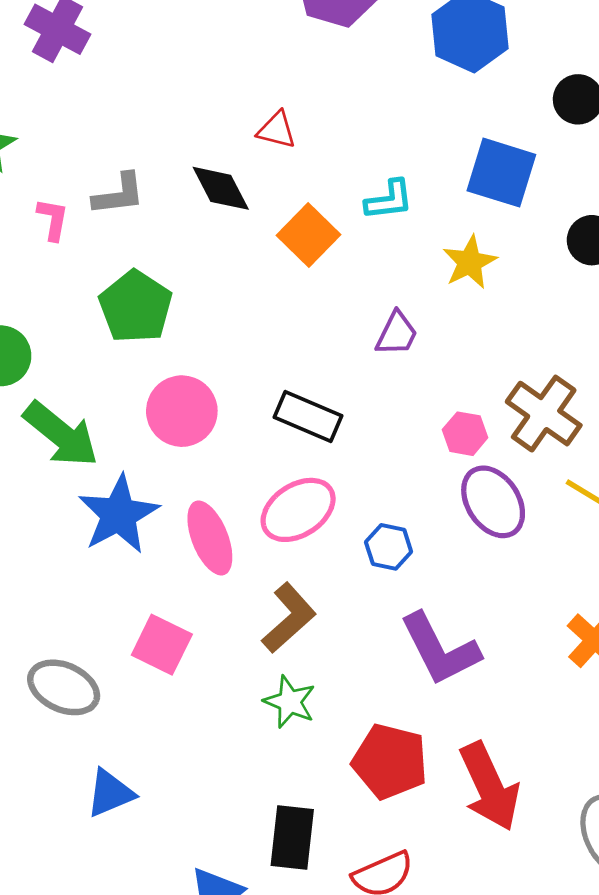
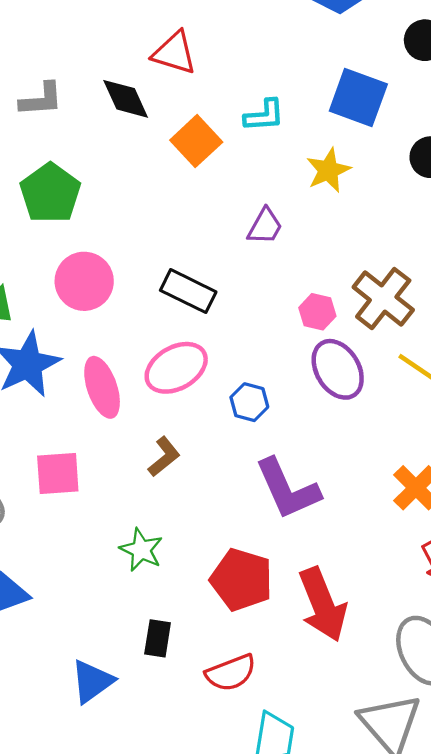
red triangle: (277, 130) -> (174, 53), size x1.4
brown L-shape: (289, 618) -> (164, 457), size x0.7
pink square: (162, 645) -> (58, 473), turned -33
green star: (290, 702) -> (141, 550), moved
black rectangle: (292, 838) -> (158, 638), size x0.7

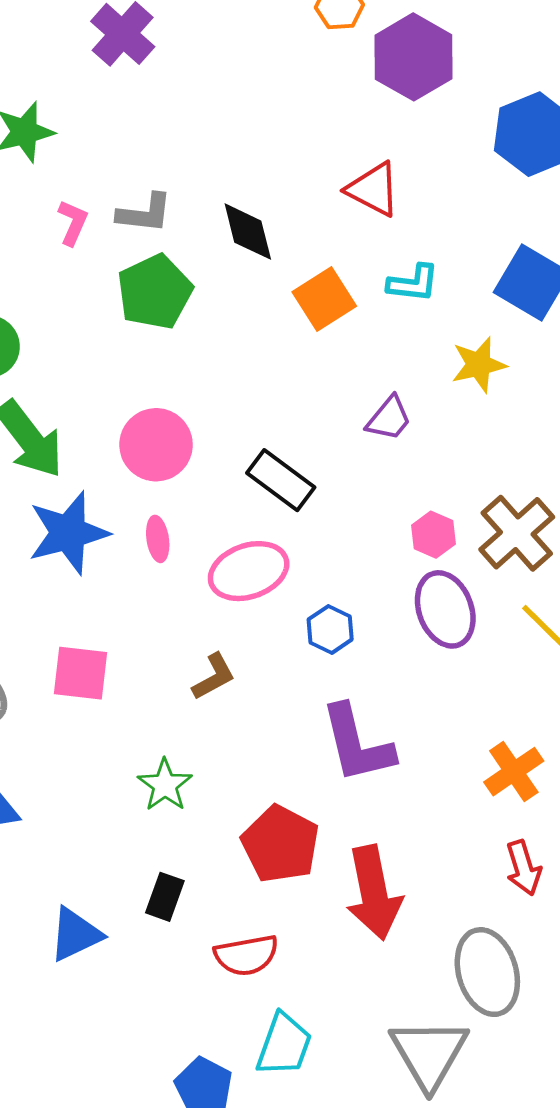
red triangle: (174, 53) -> (373, 189), moved
green pentagon: (50, 193) -> (155, 292), moved
pink ellipse: (102, 387) -> (158, 539), moved, size x0.6

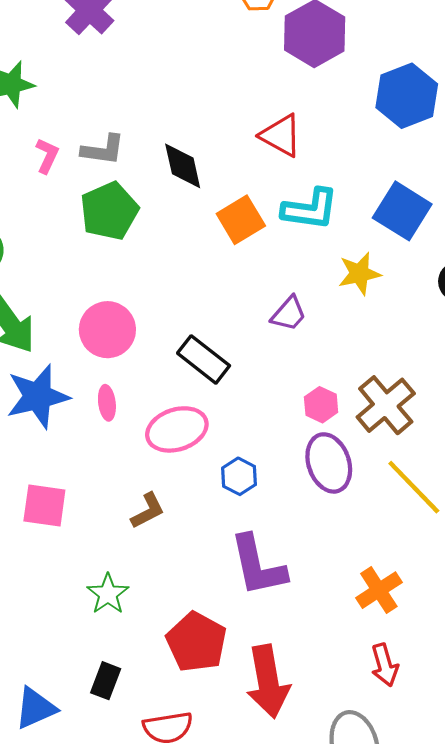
cyan L-shape: (413, 283) -> (310, 209), size x1.4

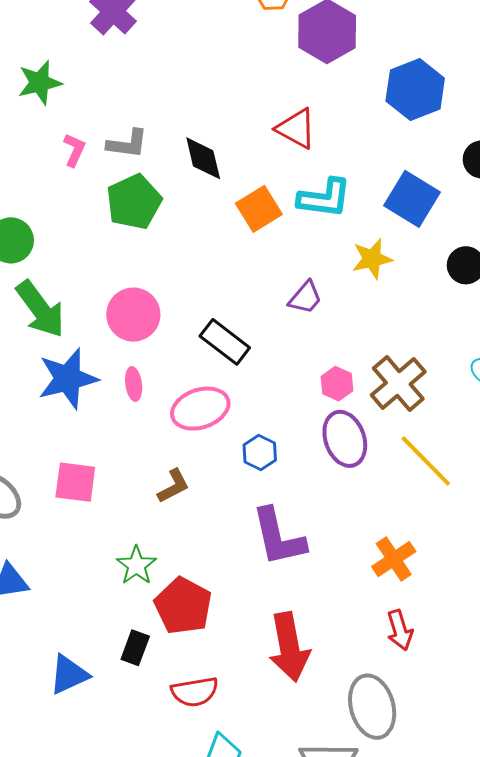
red pentagon: (196, 642) -> (183, 606), moved

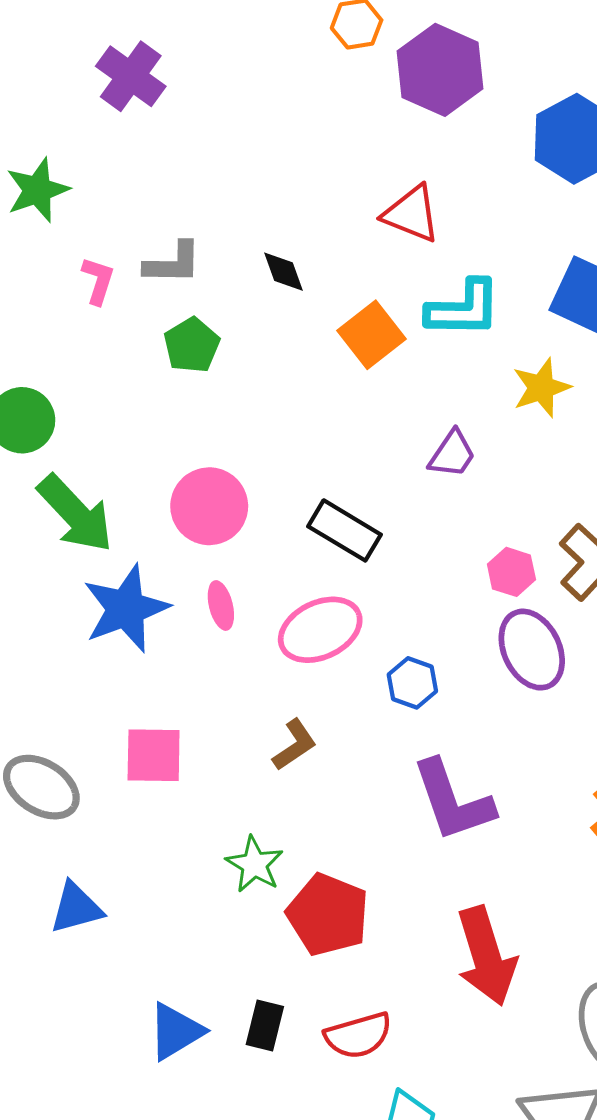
black diamond: (203, 158) -> (284, 272), size x0.7
green pentagon: (134, 202) -> (192, 345), size x0.7
black rectangle: (135, 648) -> (265, 1026), moved

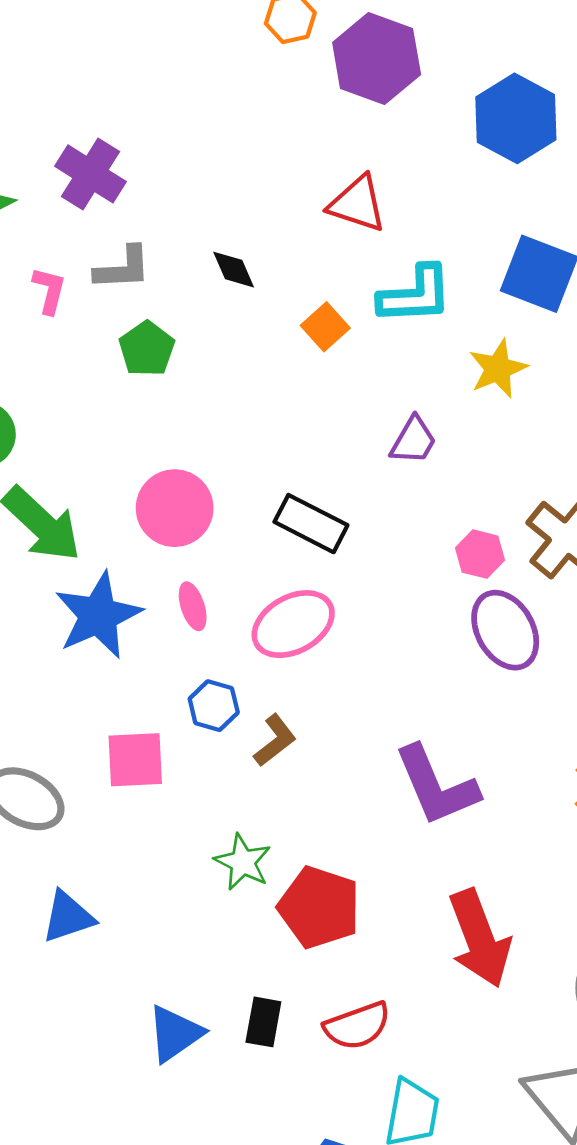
purple cross: (131, 76) -> (91, 174), moved
orange square: (371, 335) -> (325, 327), size x0.7
blue hexagon: (412, 683) -> (214, 706), moved

